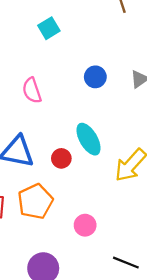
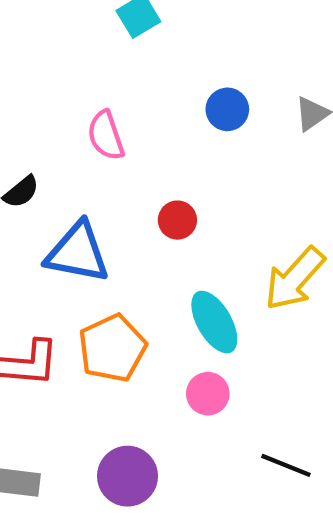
cyan ellipse: (89, 139) -> (214, 322), moved
red circle: (61, 158) -> (177, 220), moved

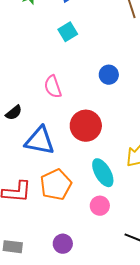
red circle: (177, 220) -> (86, 126), size x1.8
purple circle: (127, 476) -> (63, 244), size x0.7

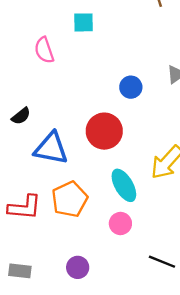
cyan square: (68, 32) -> (83, 22), turned 30
blue circle: (109, 75) -> (131, 87), moved
pink semicircle: (53, 87) -> (44, 50), moved

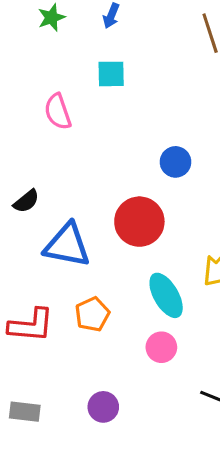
orange pentagon: (70, 199) -> (92, 314), size x0.7

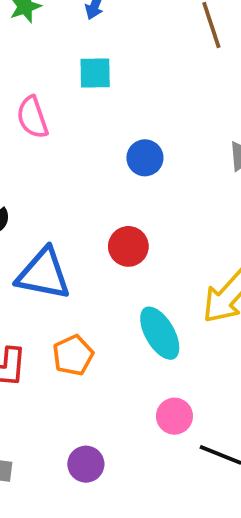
blue circle: (176, 162) -> (145, 158), moved
red circle: (139, 222) -> (128, 246), size x0.7
pink circle: (161, 347) -> (174, 416), moved

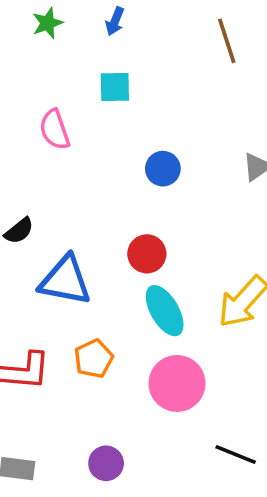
cyan ellipse: (160, 333) -> (165, 311), moved
pink circle: (174, 416) -> (177, 383), moved, size x1.6

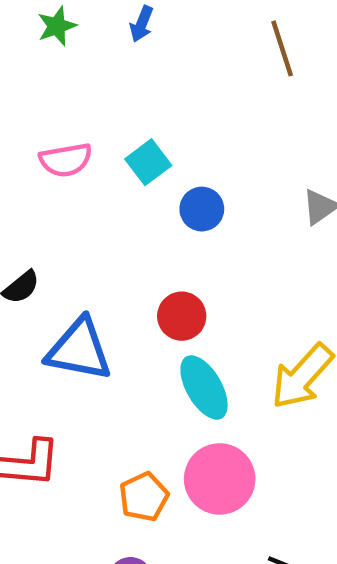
cyan square: (115, 87) -> (148, 162), moved, turned -36
pink semicircle: (55, 130) -> (66, 160), turned -81
orange pentagon: (94, 359) -> (144, 497), moved

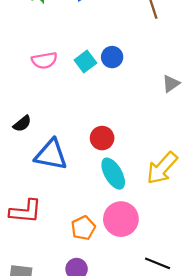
blue circle: (202, 209) -> (112, 57), moved

